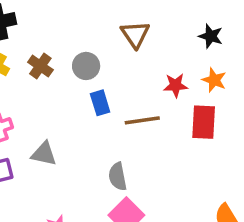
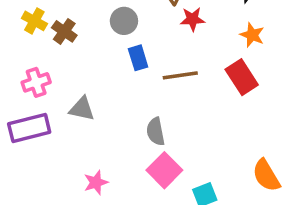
brown cross: (40, 66) -> (64, 31), moved
red star: (176, 85) -> (192, 19), moved
red rectangle: (204, 122) -> (242, 77), turned -36

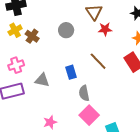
yellow cross: (34, 21) -> (15, 30), turned 32
blue rectangle: (138, 58) -> (71, 72), moved
brown line: (180, 75) -> (98, 61), turned 54

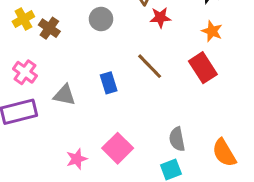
pink cross: (16, 65) -> (25, 72), turned -35
gray semicircle: (84, 93) -> (177, 139), moved
pink square: (89, 115) -> (118, 148), moved

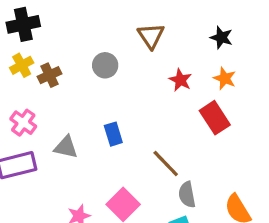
red star: (160, 17) -> (180, 80), moved, turned 30
brown cross: (49, 28) -> (49, 75), turned 30
brown line: (150, 66) -> (166, 164), moved

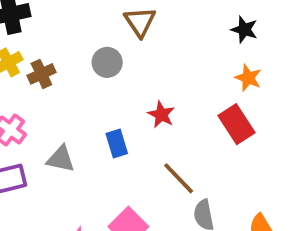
brown triangle: (151, 36) -> (140, 22), moved
red star: (180, 80) -> (161, 115), moved

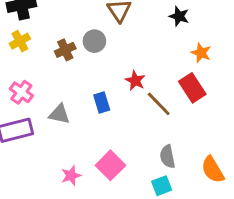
black star: (244, 30) -> (179, 16), moved
brown cross: (41, 74) -> (65, 50), moved
brown line: (179, 178) -> (159, 104), moved

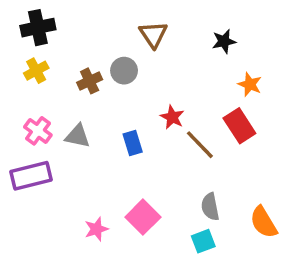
black star: (179, 16) -> (224, 41), turned -30
gray triangle: (59, 114) -> (78, 136), moved

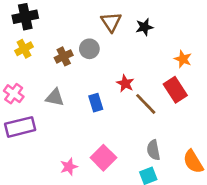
black star: (224, 41) -> (144, 27), moved
pink cross: (38, 131) -> (14, 94), moved

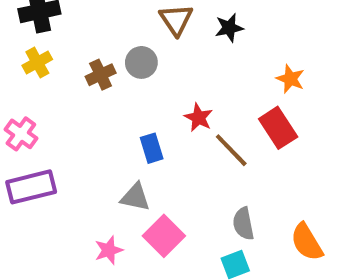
gray triangle: (55, 97) -> (135, 197), moved

